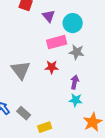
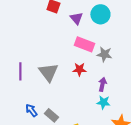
cyan circle: (73, 23) -> (100, 14), moved
pink rectangle: (57, 42) -> (84, 44), turned 36

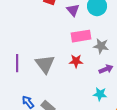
pink rectangle: (84, 44) -> (81, 36), turned -30
purple arrow: (102, 84) -> (106, 69), moved, turned 56

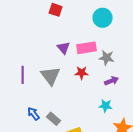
purple triangle: (73, 10) -> (64, 48), moved

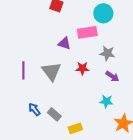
purple triangle: (64, 48) -> (64, 43), turned -32
pink rectangle: (87, 48) -> (87, 32), moved
purple arrow: (112, 81) -> (112, 76), turned 56

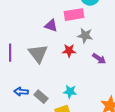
gray star: (107, 53) -> (85, 36), moved
cyan star: (106, 101) -> (70, 92), moved
blue arrow: (34, 109) -> (21, 92), turned -48

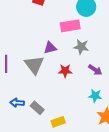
purple triangle: (51, 26) -> (50, 48), moved, turned -32
red star: (69, 51) -> (65, 71), moved
cyan star: (70, 92) -> (95, 96), moved

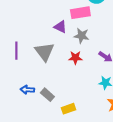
gray star: (81, 47) -> (81, 36), moved
purple triangle: (50, 48) -> (60, 27), moved, turned 40

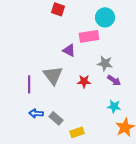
gray star: (81, 36) -> (105, 63), moved
purple line: (16, 51) -> (29, 84), moved

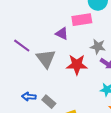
red star: (84, 81) -> (77, 65), size x1.5
purple line: (29, 84) -> (22, 46), moved, turned -54

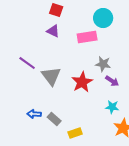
purple triangle: (62, 34) -> (53, 31), moved
red star: (77, 65) -> (82, 82), turned -30

